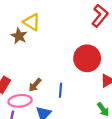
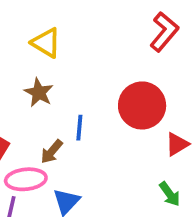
brown star: (19, 36) -> (39, 93), moved
blue line: (60, 90) -> (79, 128), moved

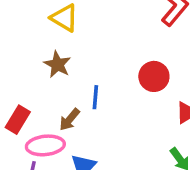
red circle: (142, 105) -> (154, 76), size x0.7

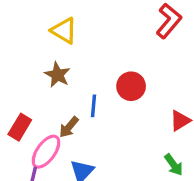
red circle: (154, 76) -> (131, 86), moved
pink ellipse: (45, 145) -> (46, 152), turned -48

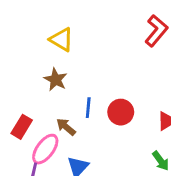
red circle: (131, 86) -> (121, 112), moved
brown arrow: (69, 127) -> (66, 127), turned 90

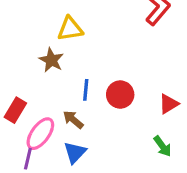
yellow triangle: (62, 40) -> (70, 29), moved, turned -40
brown arrow: (66, 127) -> (73, 120), moved

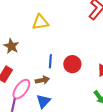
brown star: (51, 60) -> (11, 46), moved
brown arrow: (73, 120) -> (42, 80), turned 128

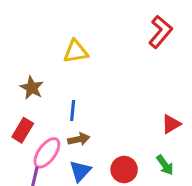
blue line: (50, 61) -> (73, 110), moved
red circle: (72, 64) -> (124, 170), moved

